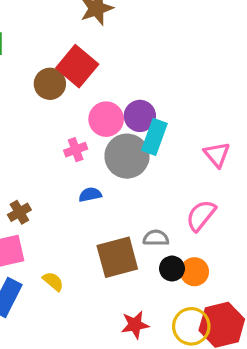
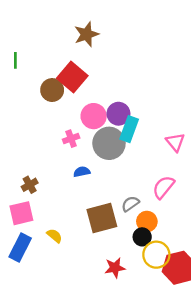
gray semicircle: (156, 238) -> (130, 204), turned -36
black circle: (172, 269) -> (142, 237), moved
orange circle: (194, 272) -> (147, 221), moved
yellow circle: (191, 326) -> (156, 255), moved

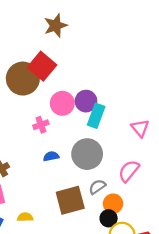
brown circle: (52, 90) -> (23, 79), size x1.5
gray circle: (109, 143) -> (87, 154), moved
yellow semicircle: (54, 236) -> (25, 217), turned -42

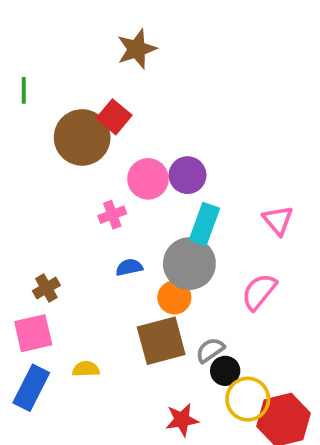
red square: (42, 66) -> (114, 117), size x0.7
cyan rectangle: (96, 116) -> (204, 224), moved
gray semicircle: (97, 187) -> (210, 350), moved
orange circle: (113, 204) -> (174, 297), moved

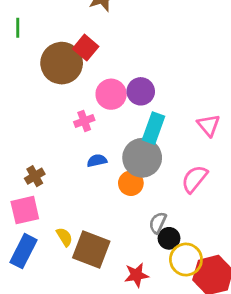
brown square: (161, 341) -> (91, 250), moved, turned 36
gray semicircle: (210, 350) -> (158, 223), turned -30
yellow semicircle: (86, 369) -> (64, 237), turned 60

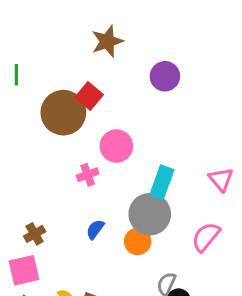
purple circle: (141, 91) -> (165, 76), moved
blue semicircle: (97, 161) -> (95, 229), moved, turned -42

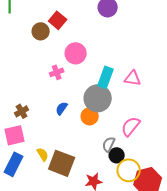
brown circle: (63, 113) -> (41, 31), size x0.6
pink triangle: (221, 179) -> (133, 78), moved, turned -42
pink semicircle: (206, 237) -> (131, 126), moved

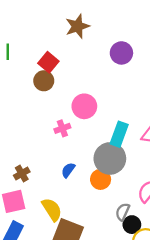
red square: (58, 20) -> (48, 62), moved
yellow semicircle: (43, 154) -> (52, 209), moved, size x1.5

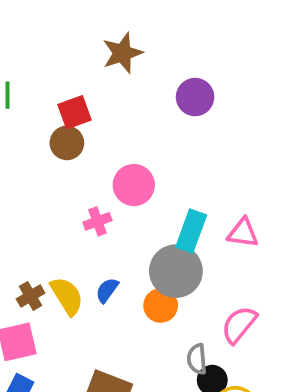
red square: (48, 62) -> (75, 112), turned 30
yellow semicircle: (52, 209) -> (67, 296), moved
gray semicircle: (123, 212) -> (197, 359), turned -30

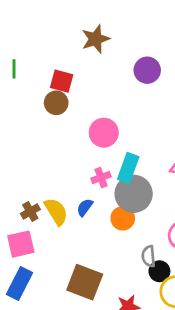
red square: (75, 112) -> (62, 81), turned 35
pink cross: (97, 221) -> (101, 178), moved
cyan rectangle: (191, 231) -> (128, 168), moved

